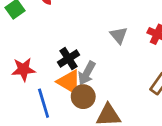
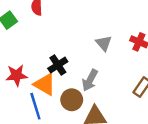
gray arrow: (87, 73) -> (90, 80), moved
orange triangle: (69, 82) -> (45, 84), moved

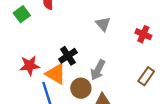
gray triangle: (104, 43) -> (103, 24), moved

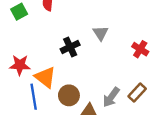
black cross: (68, 56) -> (70, 47), moved
gray arrow: (98, 70) -> (111, 97), moved

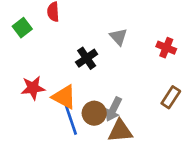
blue line: (34, 97) -> (71, 120), moved
gray arrow: (111, 97) -> (113, 109), moved

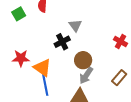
gray triangle: (118, 37) -> (75, 25), moved
gray arrow: (113, 109) -> (86, 75), moved
brown circle: (94, 113) -> (83, 60), moved

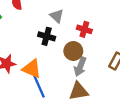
red cross: (120, 41) -> (84, 29), moved
black cross: (62, 42) -> (47, 36), turned -35

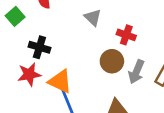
black cross: (47, 36) -> (39, 47), moved
gray arrow: (80, 67) -> (136, 72), moved

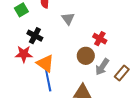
gray triangle: (93, 17) -> (68, 19), moved

